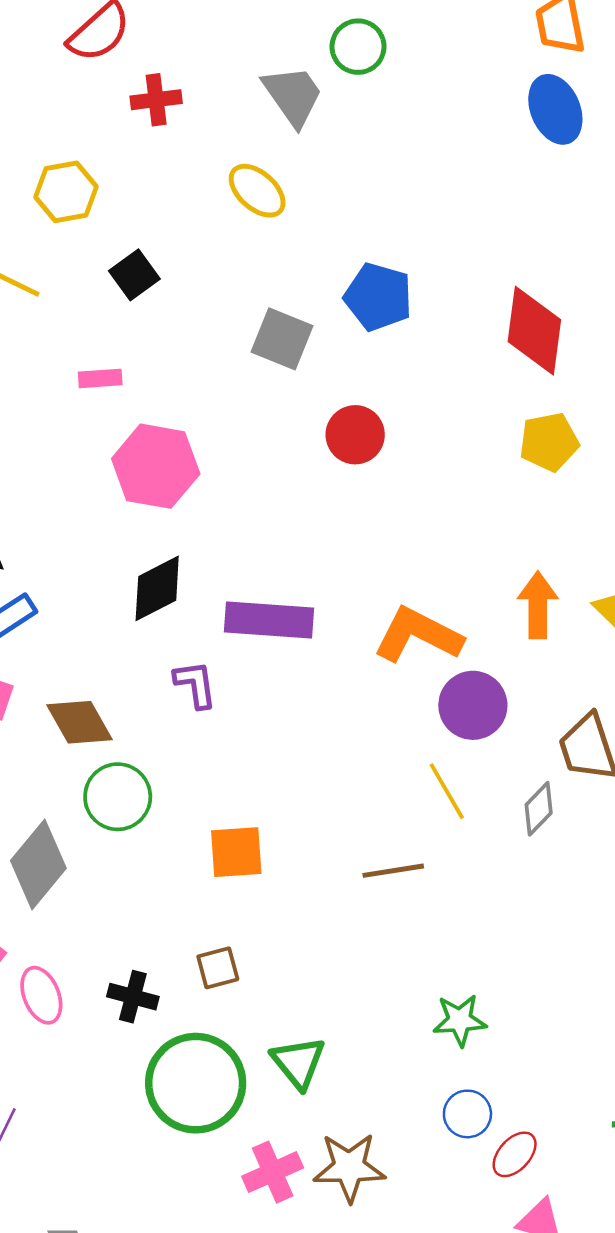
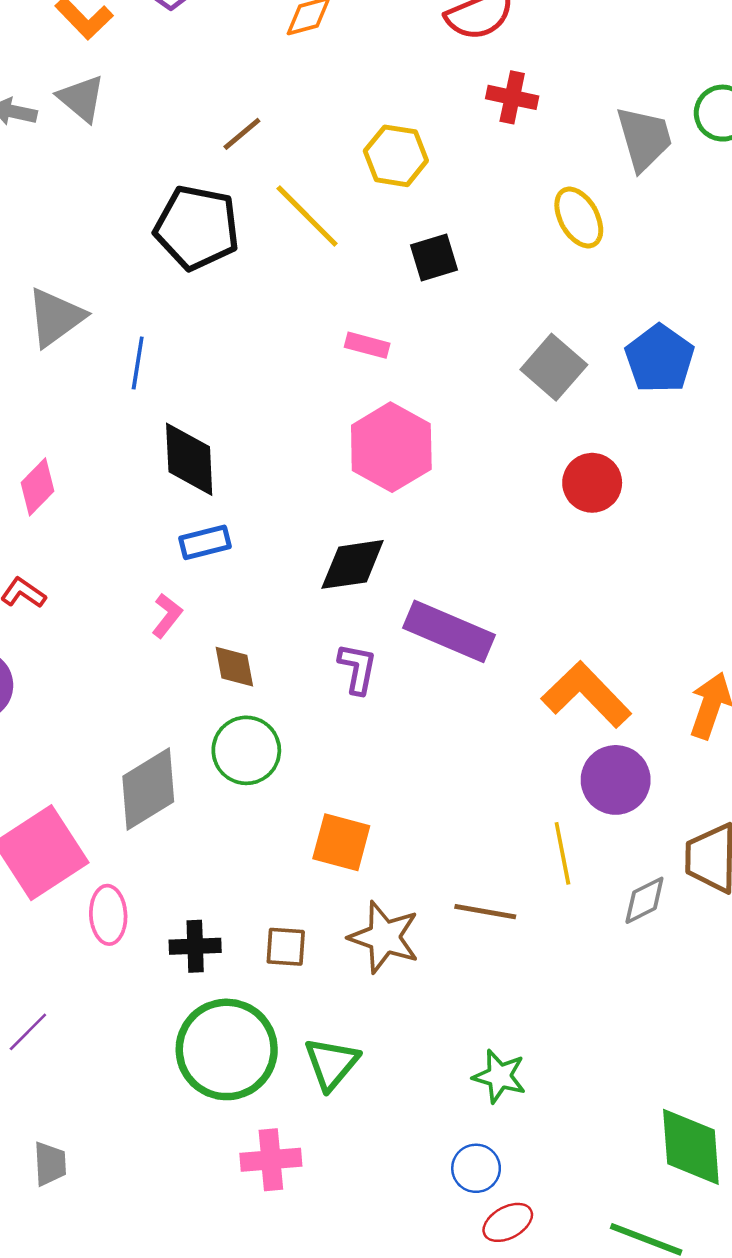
brown diamond: (79, 722) -> (234, 667), size x0.7
black cross: (133, 997) -> (195, 946), turned -36
brown star: (349, 1167) -> (384, 937), moved

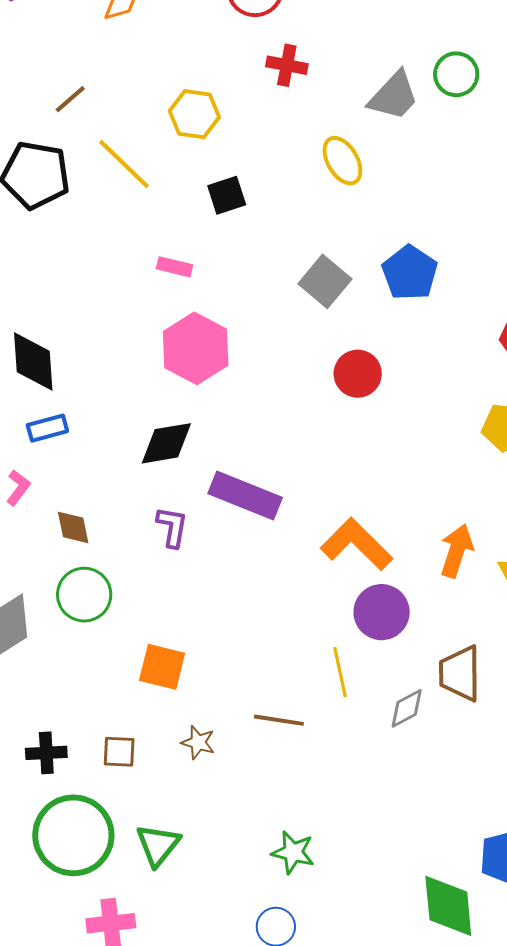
gray trapezoid: (644, 138) -> (394, 96), turned 60
brown star: (384, 937) -> (198, 742), size x0.6

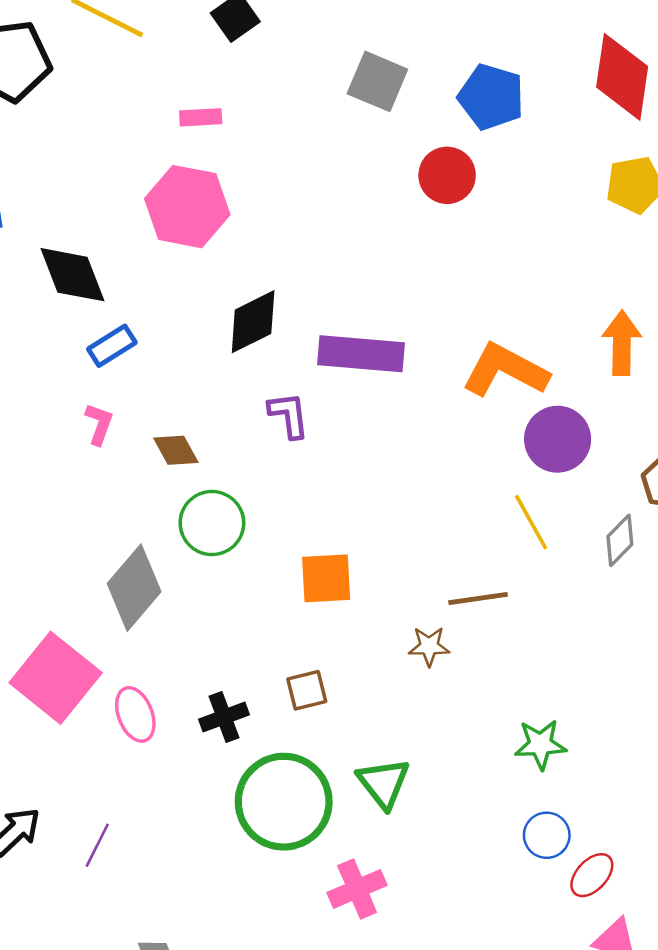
blue pentagon: (410, 273) -> (491, 97), moved
pink hexagon: (196, 348) -> (187, 207), moved
brown star: (198, 742) -> (429, 646), moved

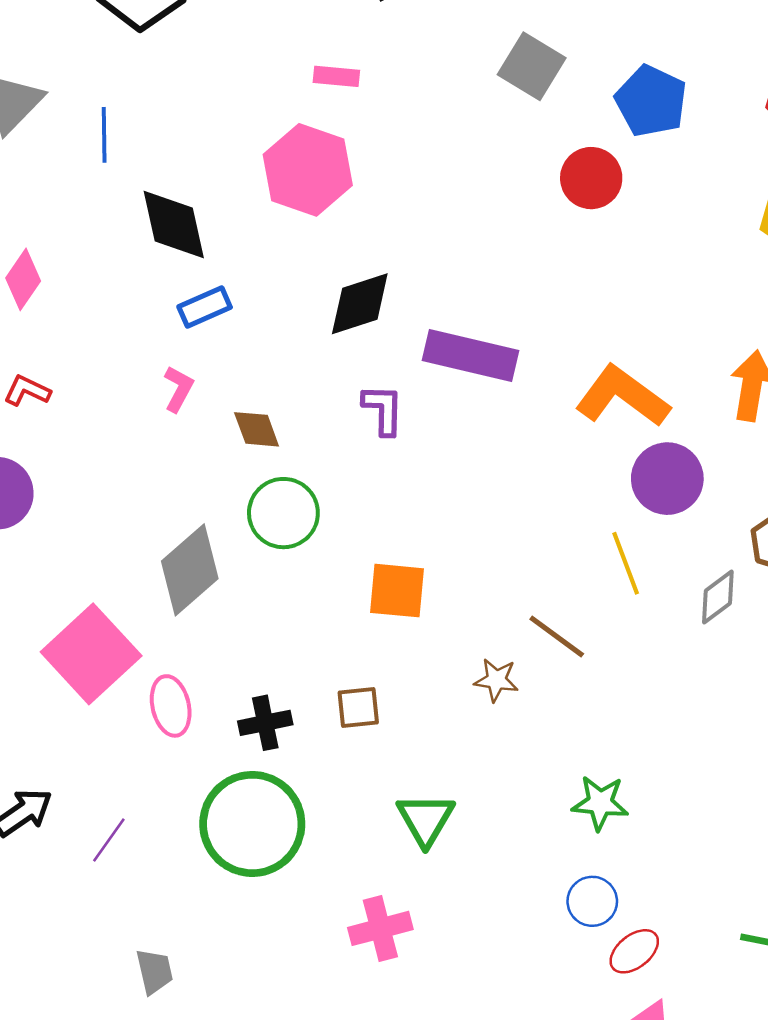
brown line: (478, 598) -> (557, 637), turned 36
green circle: (284, 802) -> (252, 824), moved

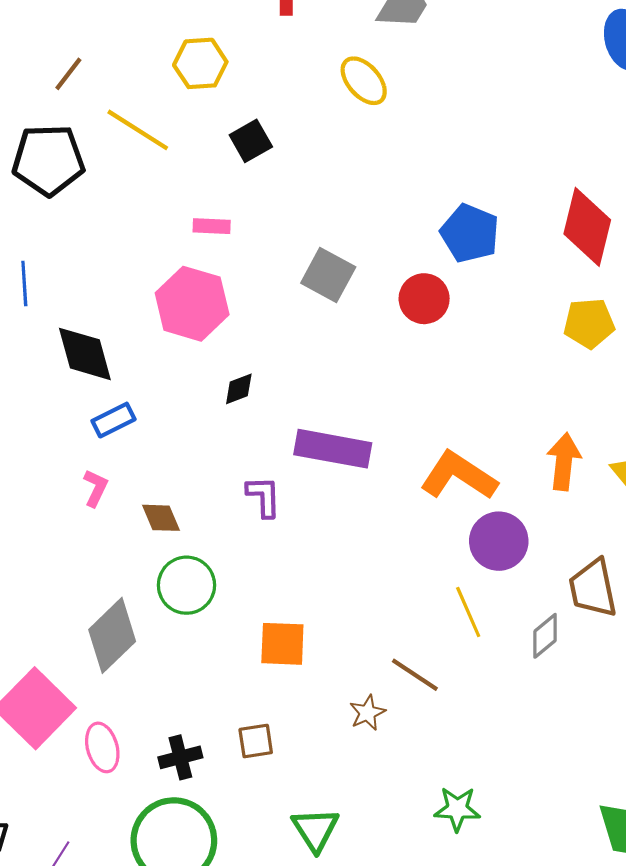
gray square: (532, 66) -> (328, 275), moved
black diamond: (360, 304) -> (239, 389), moved, size x0.6
brown star: (496, 680) -> (367, 713), turned -30

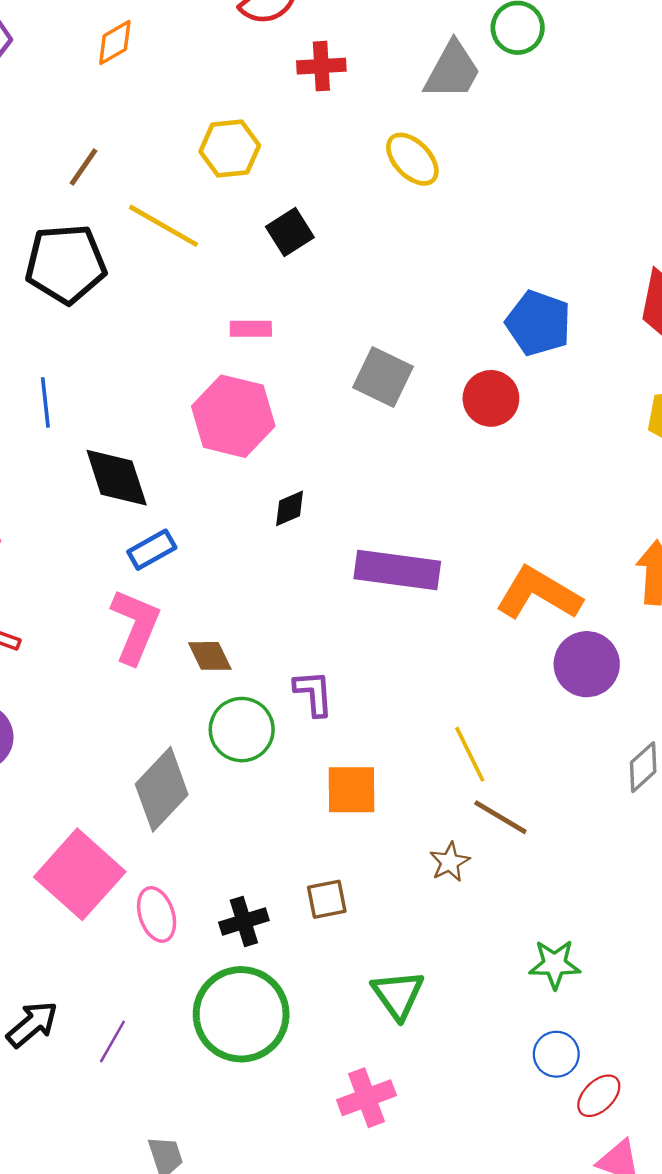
pink L-shape: (95, 488) -> (135, 626), size x1.8
purple L-shape: (264, 497) -> (314, 693), moved
yellow line: (468, 612) -> (470, 754), moved

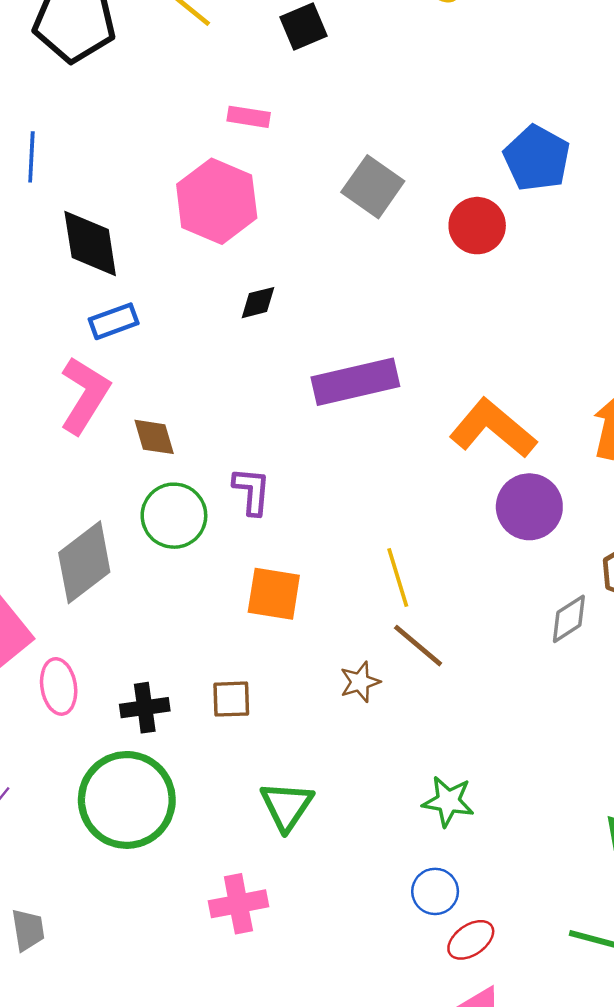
purple rectangle: (397, 570) -> (355, 382), turned -30

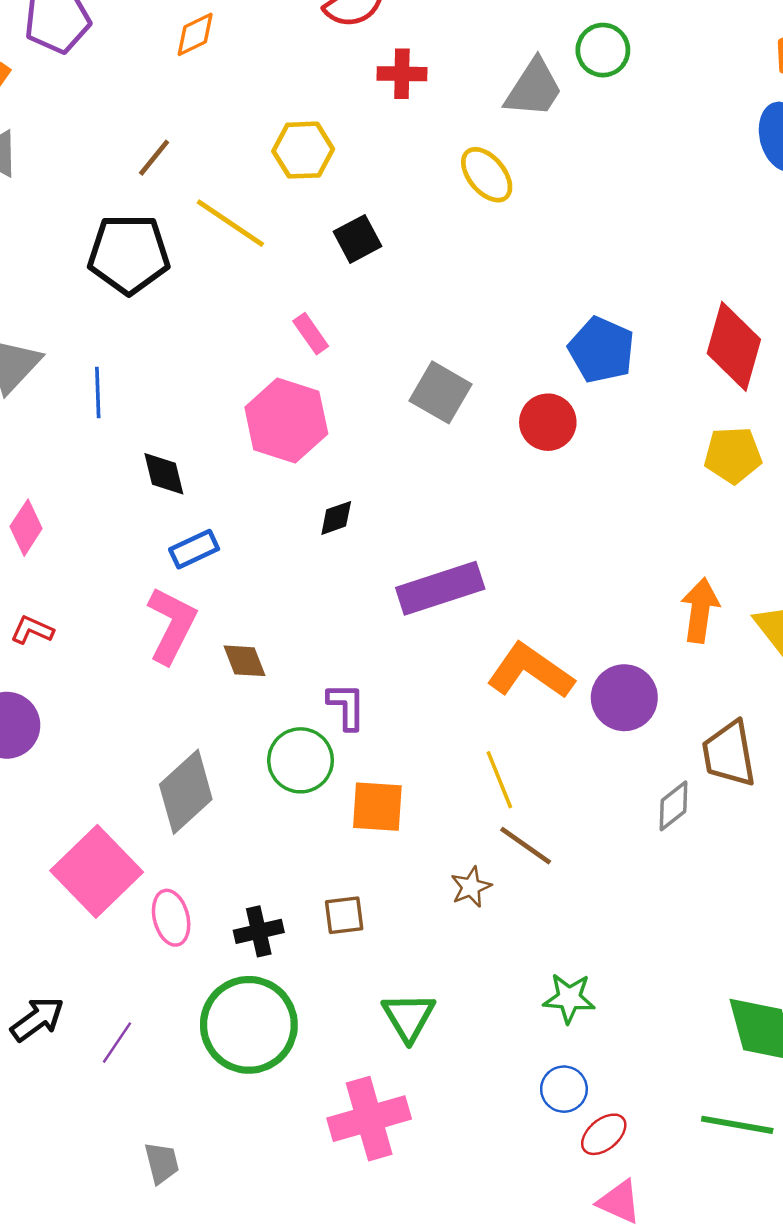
pink rectangle: (249, 117) -> (311, 334), turned 51
black diamond: (90, 244) -> (164, 474), size x0.7
orange L-shape: (493, 428) -> (530, 671), moved
green circle: (174, 516) -> (301, 760), moved
pink cross: (238, 904) -> (369, 1119), size x1.4

